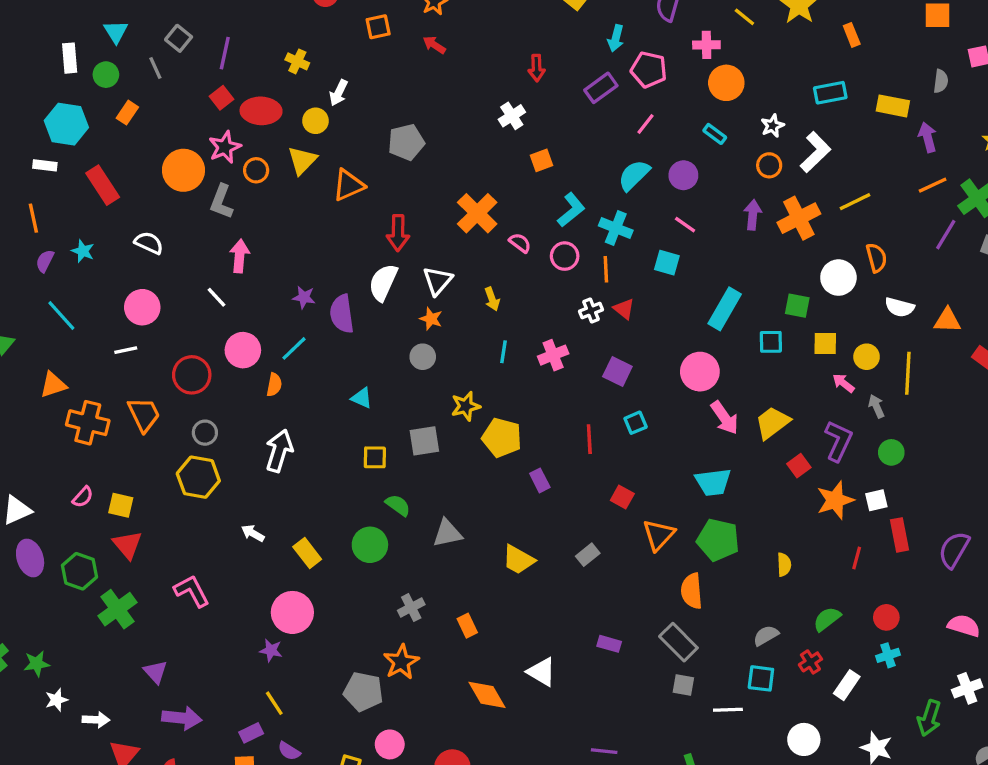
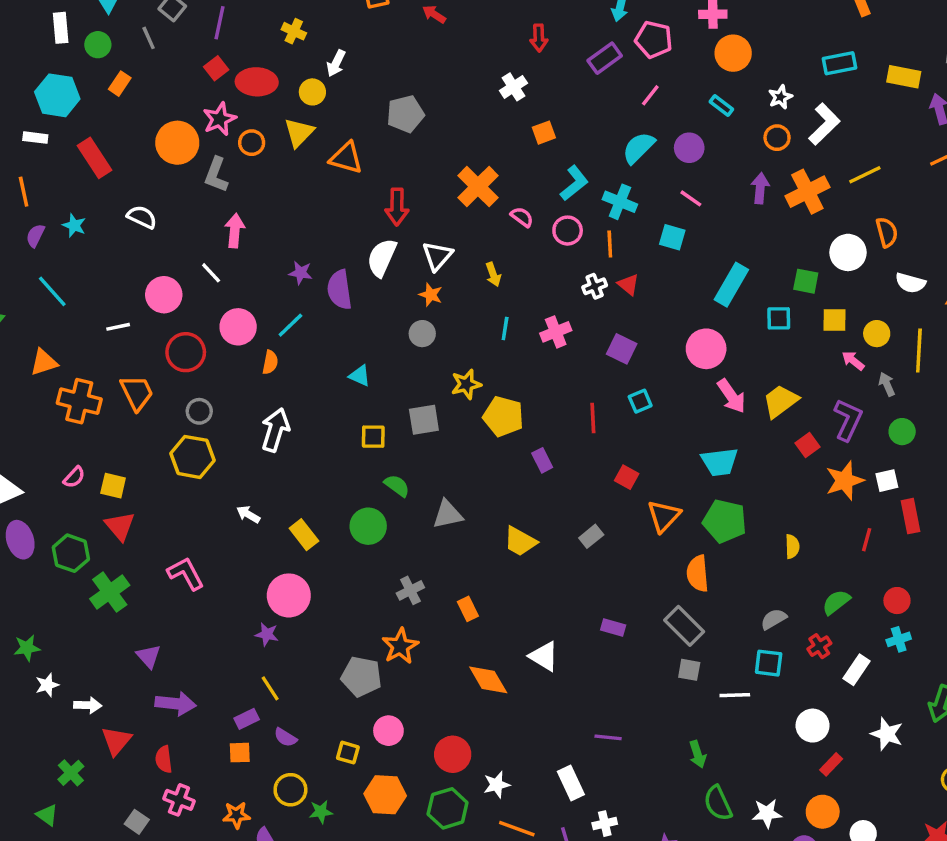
orange triangle: (348, 185) -> (346, 158), turned 40
pink circle: (142, 307) -> (164, 295), moved

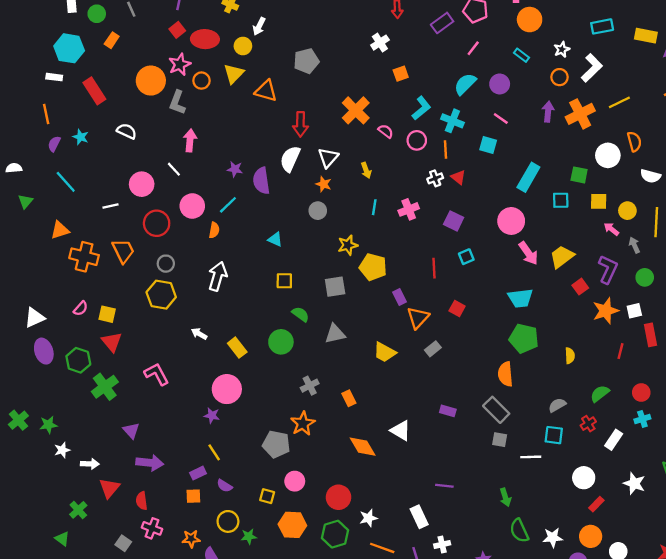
gray square: (424, 420) -> (335, 287), moved
orange triangle: (664, 516) -> (418, 318), moved

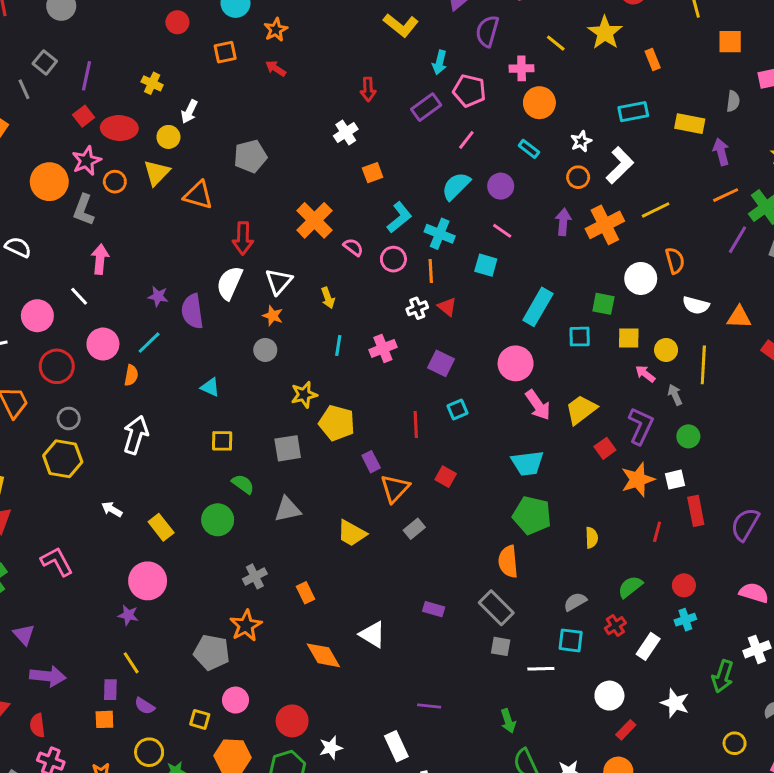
purple rectangle: (198, 473) -> (110, 690), turned -63

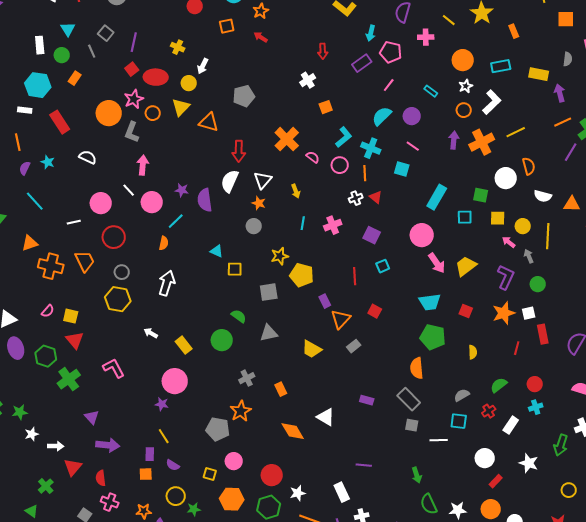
orange circle: (539, 103) -> (463, 60), moved
pink circle: (103, 344) -> (152, 202), moved
yellow square: (222, 441) -> (235, 269), moved
red square: (605, 448) -> (466, 311), moved, turned -32

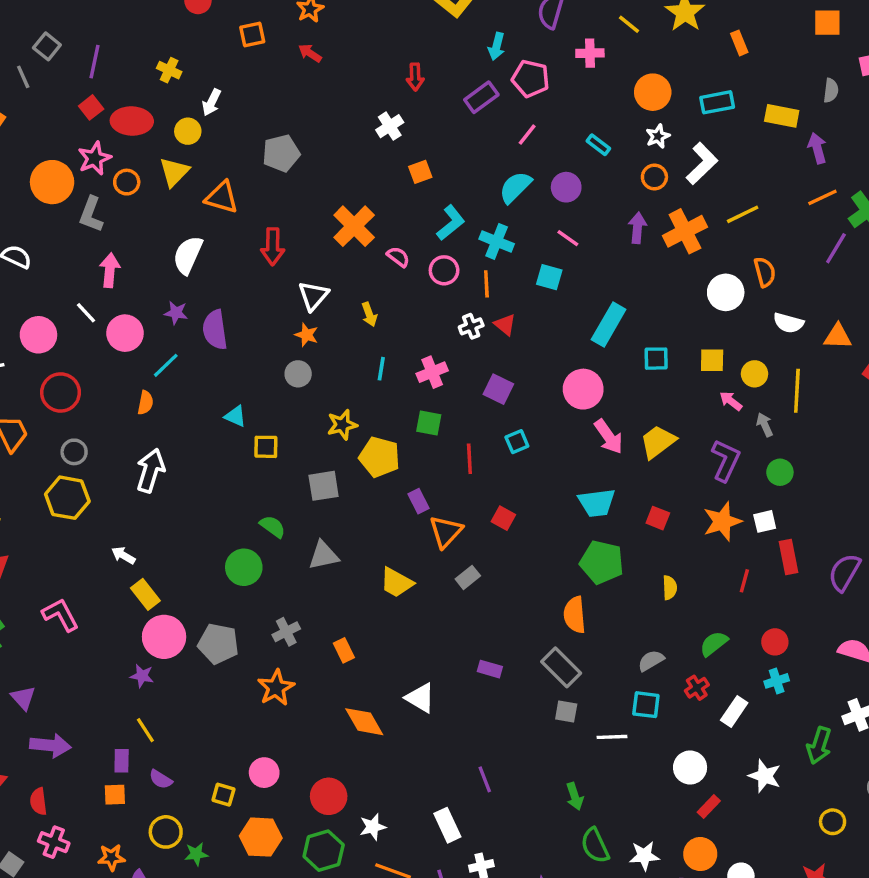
white semicircle: (230, 181) -> (188, 255), moved
green square: (481, 195) -> (429, 423), moved
yellow rectangle: (184, 345) -> (145, 594), moved
gray pentagon: (218, 429) -> (218, 644), moved
purple line: (364, 465) -> (485, 779), turned 63

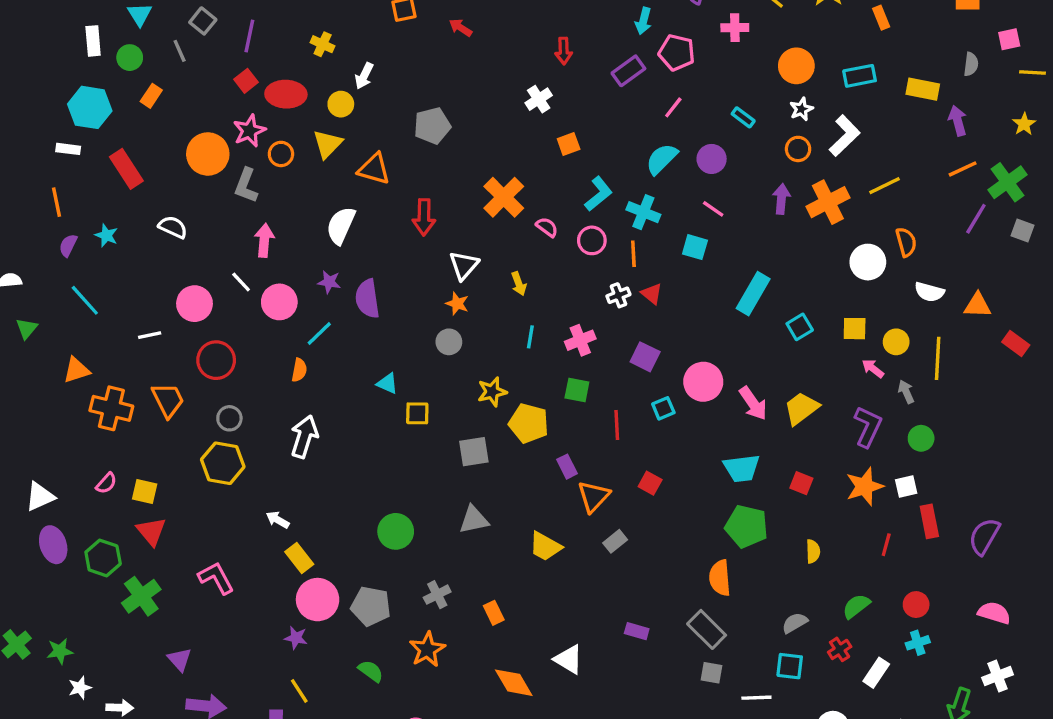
cyan square: (656, 359) -> (800, 327), turned -30
pink circle: (583, 389) -> (703, 382), moved
green semicircle: (273, 527) -> (371, 671), moved

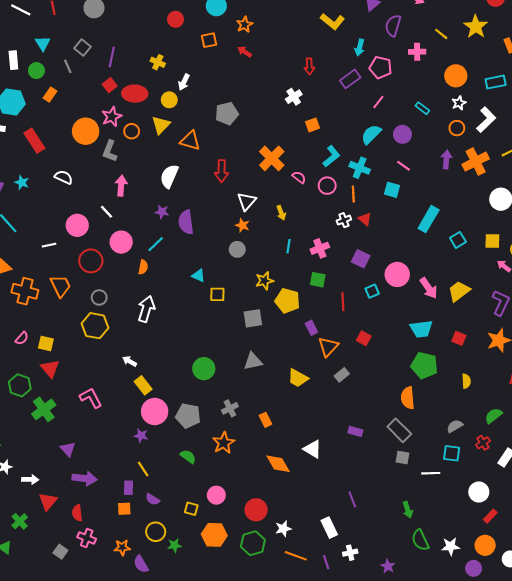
pink circle: (279, 302) -> (121, 242), moved

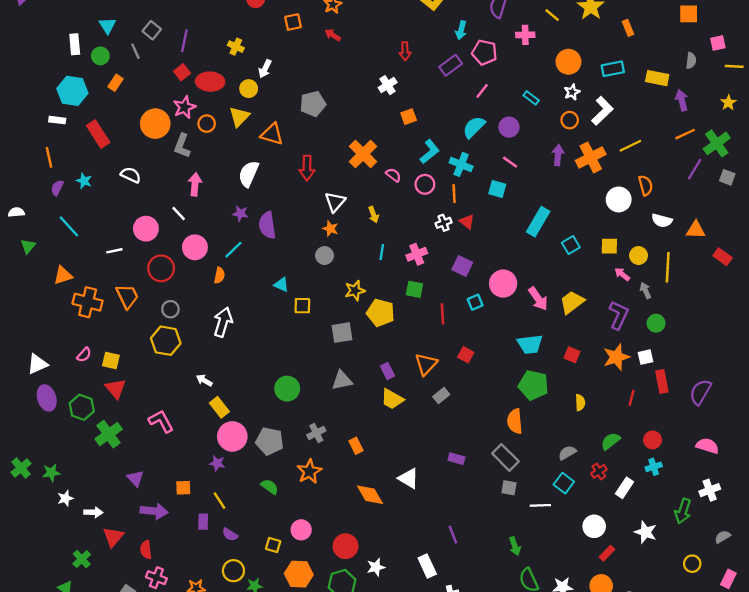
purple rectangle: (311, 328) -> (388, 371), moved
cyan square: (452, 453) -> (564, 483), turned 30
orange square: (124, 509) -> (183, 488), moved

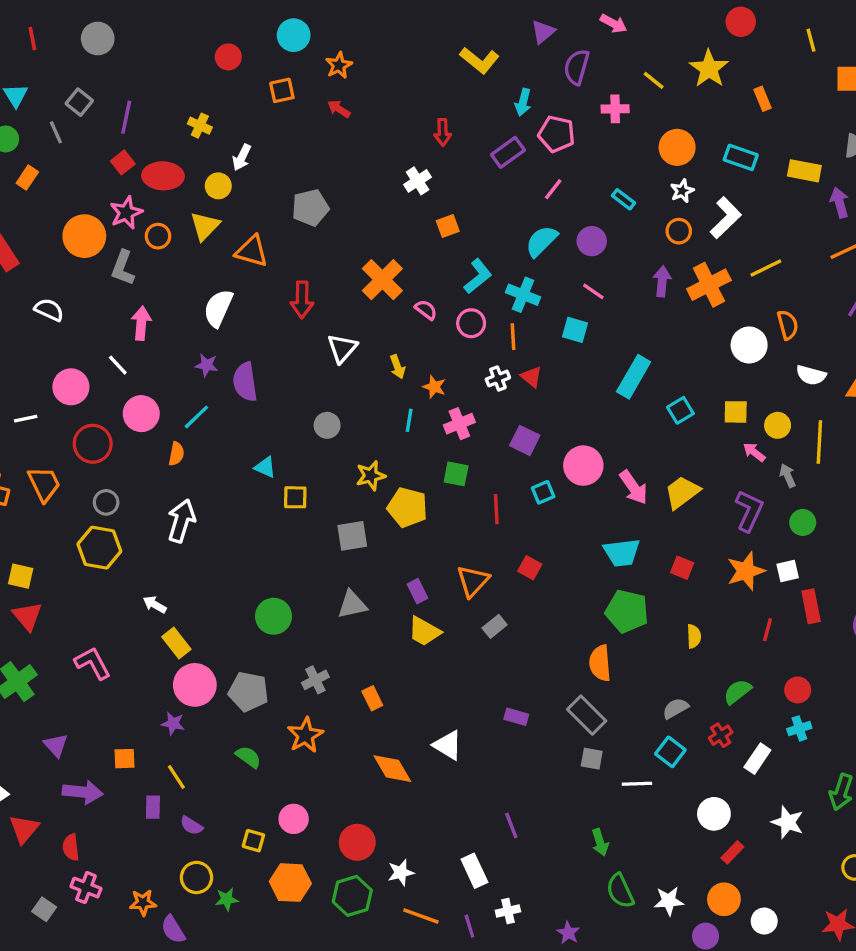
cyan rectangle: (613, 69) -> (741, 157), turned 30
orange star: (330, 229) -> (434, 387), moved

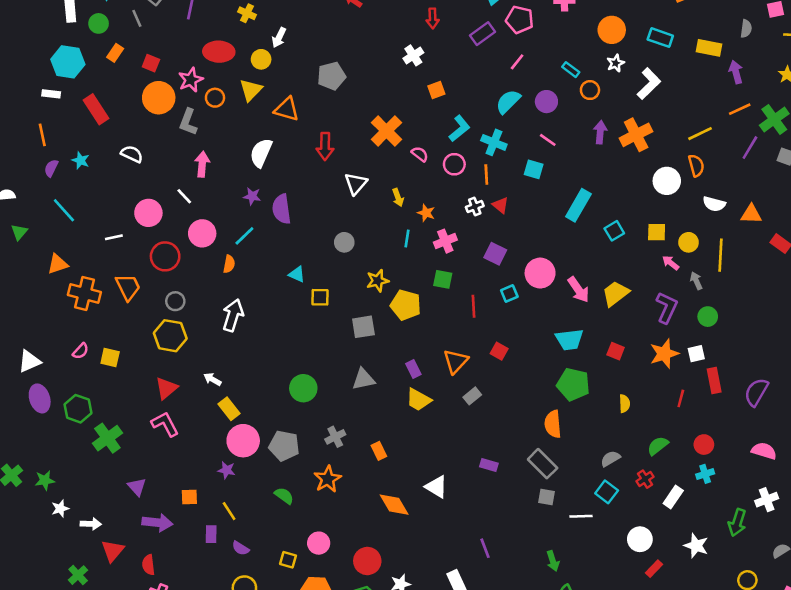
red square: (123, 162) -> (151, 63), moved, turned -30
orange circle: (679, 231) -> (590, 90), moved
yellow line: (766, 268) -> (700, 134), moved
red triangle: (27, 616) -> (166, 388), moved, turned 30

